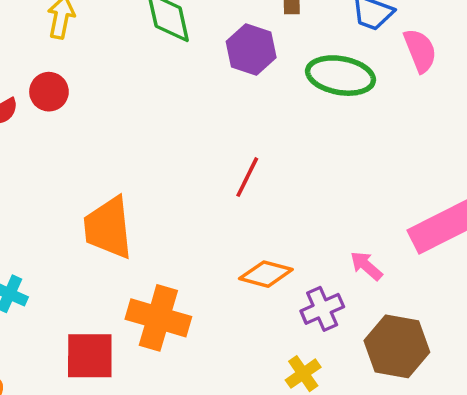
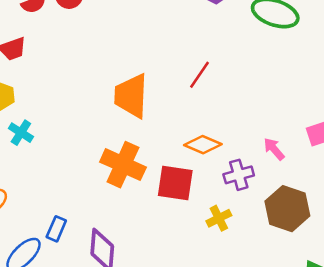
orange trapezoid: (108, 228) -> (131, 96), moved
red square: (90, 356) -> (175, 183), moved

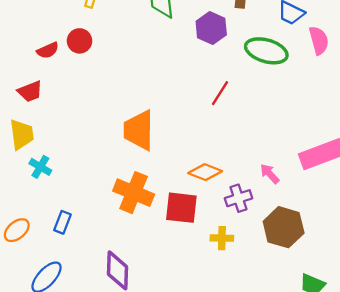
red line: (200, 75) -> (220, 93), moved
yellow cross: (219, 218) -> (222, 238), turned 30
blue rectangle: (56, 229) -> (62, 222), moved

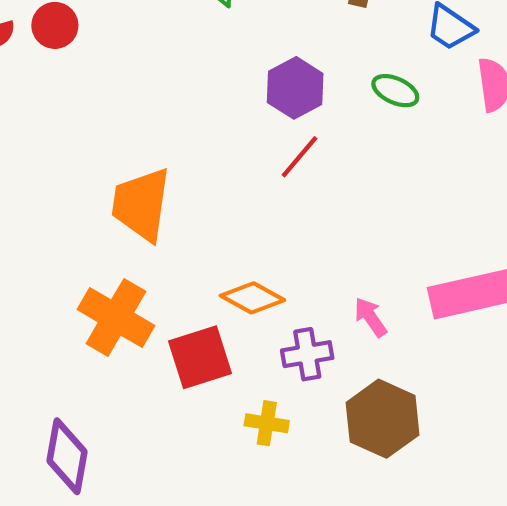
purple hexagon: (211, 28) -> (295, 88), moved
green ellipse: (266, 51) -> (395, 91), size x0.6
red square: (181, 208) -> (200, 357), turned -32

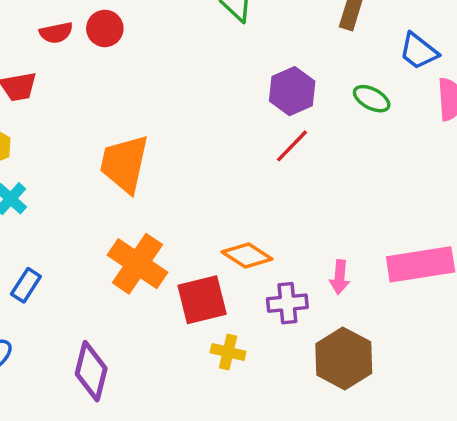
orange trapezoid: (141, 204) -> (124, 164), moved
pink arrow: (370, 317) -> (340, 277), turned -144
yellow cross: (267, 423) -> (228, 352), moved

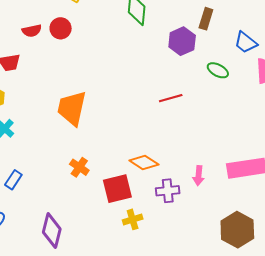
purple hexagon: (292, 91) -> (182, 41), moved
red line: (292, 146) -> (171, 98), turned 30
orange cross: (138, 264) -> (79, 167), size x0.6
yellow cross: (228, 352) -> (133, 219), turned -30
brown hexagon: (344, 358) -> (237, 230), moved

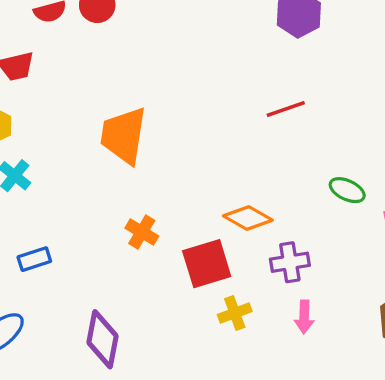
green ellipse: (218, 70) -> (347, 190), moved
pink arrow: (199, 176) -> (304, 317), moved
blue rectangle: (13, 180) -> (34, 259), turned 42

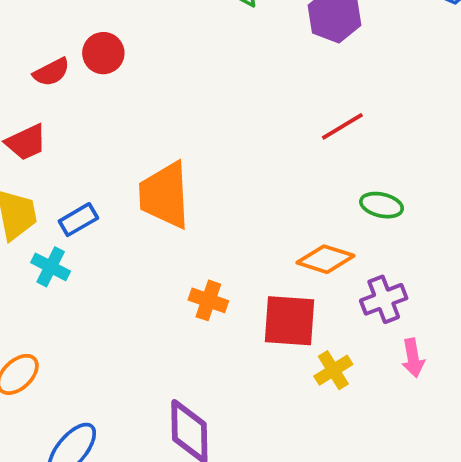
green ellipse: (347, 190) -> (382, 205), moved
blue rectangle: (34, 259) -> (78, 220), moved
red square: (207, 264) -> (290, 321), turned 33

